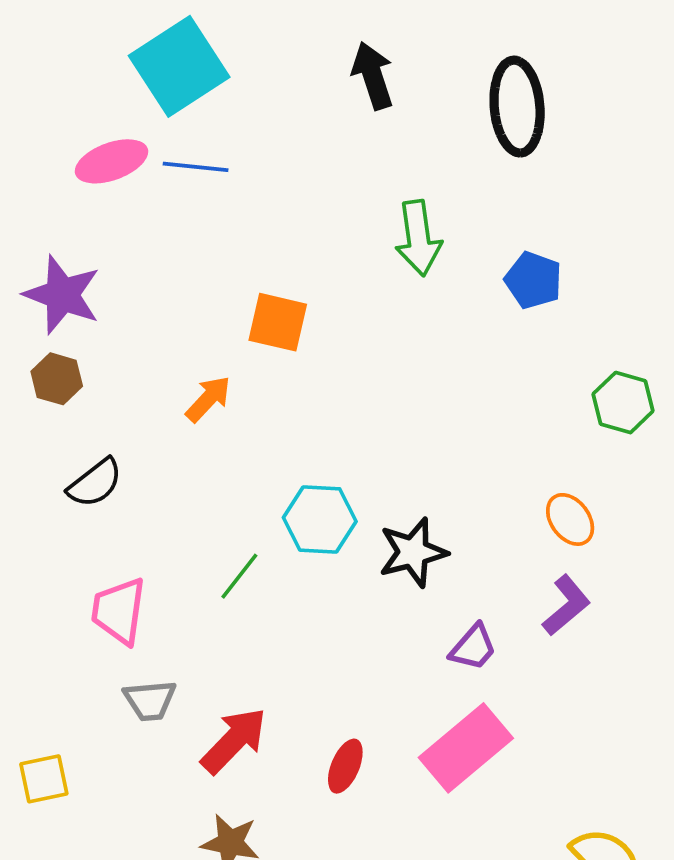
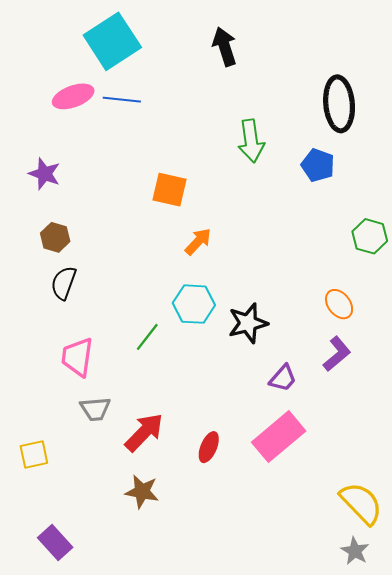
black ellipse: (517, 107) -> (339, 104), moved
purple star: (62, 295) -> (45, 174), size x0.7
brown hexagon: (57, 379) -> (55, 237), moved
orange arrow: (208, 399) -> (198, 242), moved
black semicircle: (95, 483) -> (64, 283), turned 148

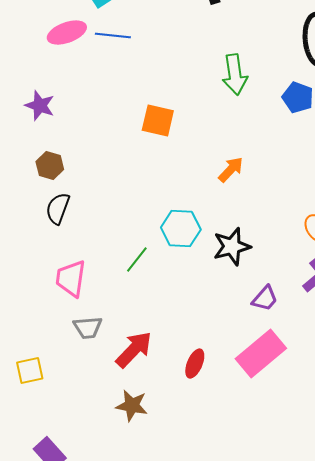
orange arrow: (198, 242) -> (231, 170), moved

